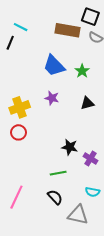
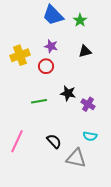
red circle: (18, 132) -> (46, 66), moved
green line: (58, 173) -> (39, 101), moved

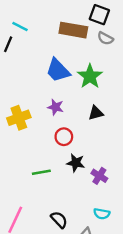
green star: (80, 20) -> (90, 76), size x1.5
red circle: (46, 66) -> (64, 137), moved

